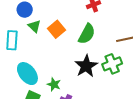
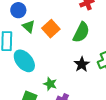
black star: (86, 66) -> (82, 64), size x0.7
cyan ellipse: (27, 74) -> (24, 61), moved

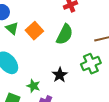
black star: (82, 64) -> (60, 75), moved

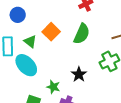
green triangle: (12, 28) -> (30, 41), moved

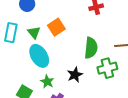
green semicircle: (82, 34) -> (91, 48), moved, turned -30
cyan ellipse: (26, 65) -> (39, 56), moved

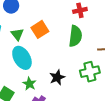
green semicircle: (91, 48) -> (75, 36), moved

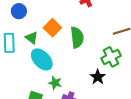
green semicircle: (75, 36) -> (77, 37), moved
black star: (57, 77) -> (98, 77), moved

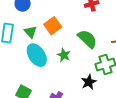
green semicircle: (77, 37) -> (87, 39), moved, turned -50
green star: (55, 83) -> (64, 55), moved

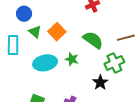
green triangle: (31, 32) -> (35, 32), moved
cyan ellipse: (37, 55) -> (45, 63), turned -60

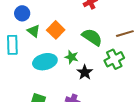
black star: (100, 82) -> (85, 72), moved

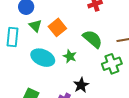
cyan ellipse: (45, 62) -> (43, 58), turned 30
black star: (85, 72) -> (81, 85), moved

